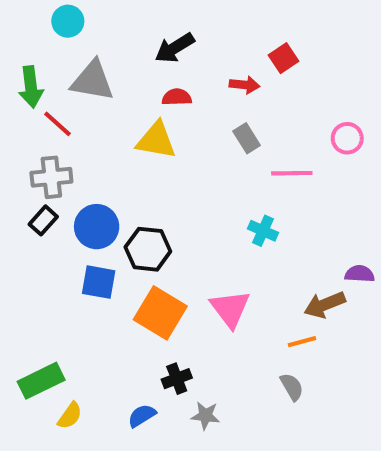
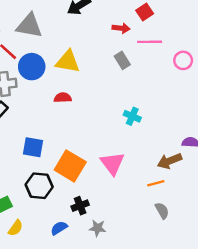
red semicircle: (177, 97) -> (63, 98), moved
pink line: (292, 173) -> (150, 42), moved
blue circle: (97, 227) -> (32, 67), moved
black hexagon: (148, 249) -> (39, 186), moved
gray semicircle: (292, 387) -> (162, 211), moved

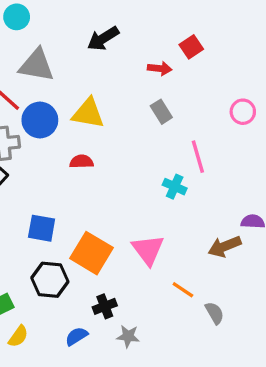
pink line: (150, 42) -> (198, 157), moved, turned 75
orange line: (156, 183) -> (183, 290), moved, turned 49

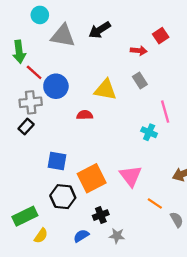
gray triangle: (37, 65) -> (63, 36), moved
yellow triangle: (88, 113) -> (105, 90), moved
orange square: (91, 253) -> (92, 178), turned 32

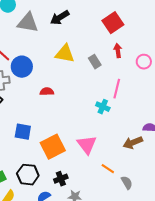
red square: (161, 36) -> (113, 23), size x1.5
red arrow: (139, 51) -> (118, 51), moved, turned -104
yellow triangle: (105, 90) -> (65, 54), moved
pink line: (165, 112) -> (117, 89), turned 30
black hexagon: (63, 197) -> (28, 175), moved

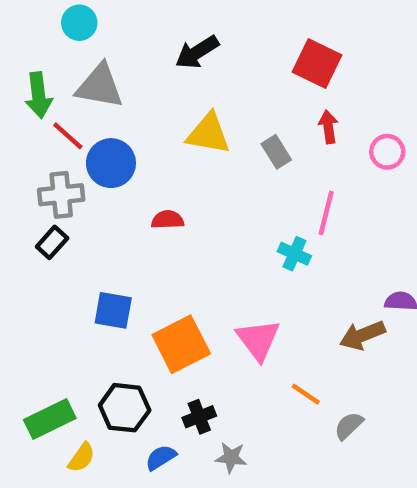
gray triangle: (28, 23) -> (100, 86), moved
red square: (113, 23) -> (317, 63), turned -30
gray semicircle: (127, 183) -> (349, 426), turned -104

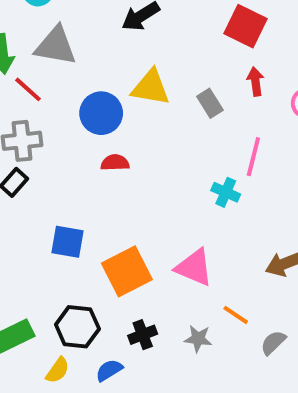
blue circle: (111, 163) -> (101, 113), moved
pink triangle: (258, 340) -> (194, 267), turned -30
yellow semicircle: (82, 457) -> (58, 370), moved
gray star: (231, 457) -> (198, 339), moved

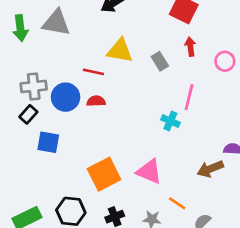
red line: (28, 89) -> (93, 72), moved, turned -30
blue circle: (101, 113) -> (66, 97), moved
blue square: (68, 242) -> (48, 142), moved

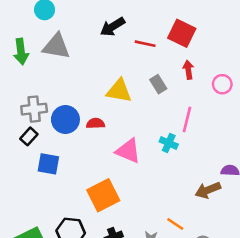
yellow triangle: (120, 51) -> (119, 91), moved
red line: (93, 72) -> (145, 44), moved
pink triangle: (149, 171) -> (128, 151), moved

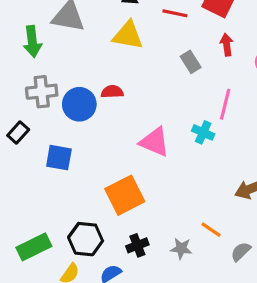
green arrow: (21, 52) -> (32, 42), moved
yellow triangle: (119, 91) -> (128, 35), moved
red semicircle: (95, 123) -> (112, 92), moved
black rectangle: (29, 136) -> (18, 132), moved

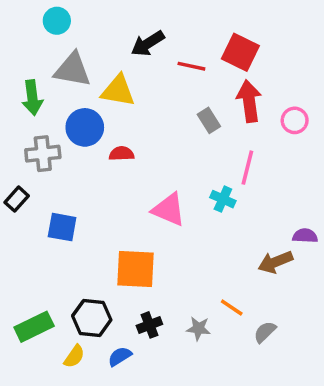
yellow triangle: (128, 35) -> (118, 91), moved
red arrow: (227, 45) -> (249, 101), size x1.6
blue circle: (79, 104) -> (85, 127), moved
orange square: (125, 195) -> (135, 269), turned 30

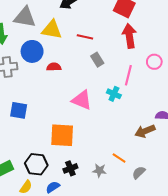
red line: (191, 66) -> (85, 37), moved
gray rectangle: (209, 120) -> (97, 60), moved
pink circle: (295, 120) -> (154, 62), moved

